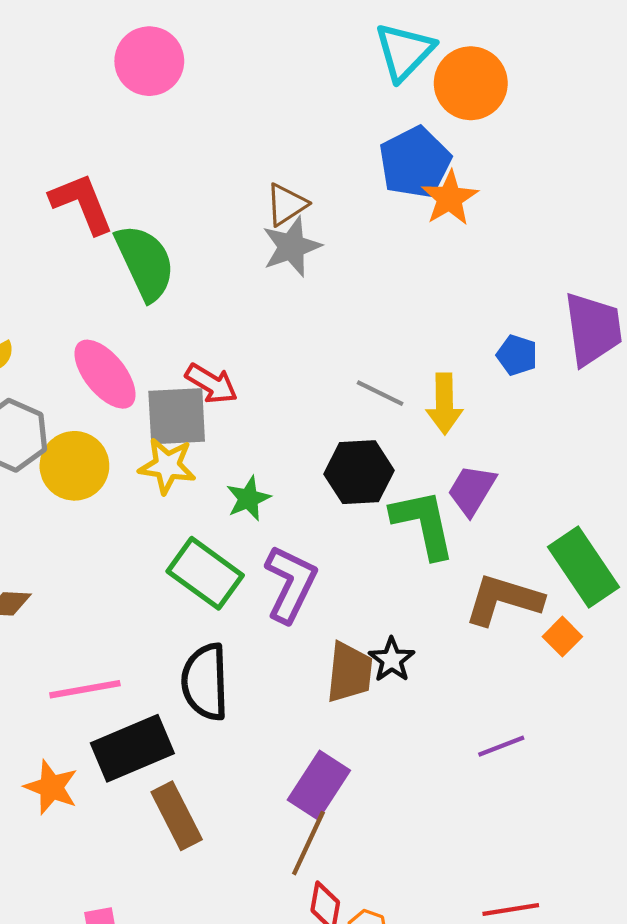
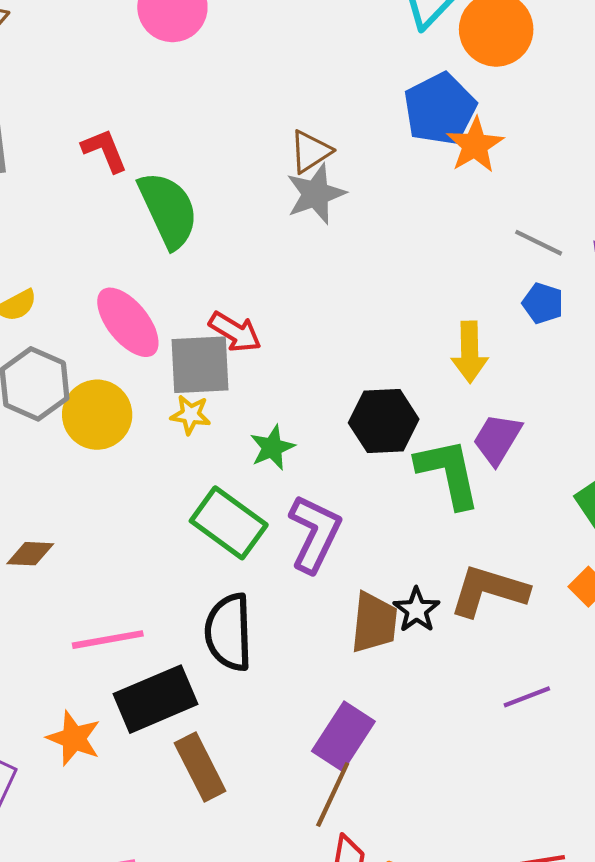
red L-shape: (82, 203) -> (105, 150), size x0.7
gray line: (380, 393) -> (539, 243), moved
yellow star: (167, 466) -> (191, 415), size x0.7
brown L-shape: (503, 600) -> (489, 591), moved

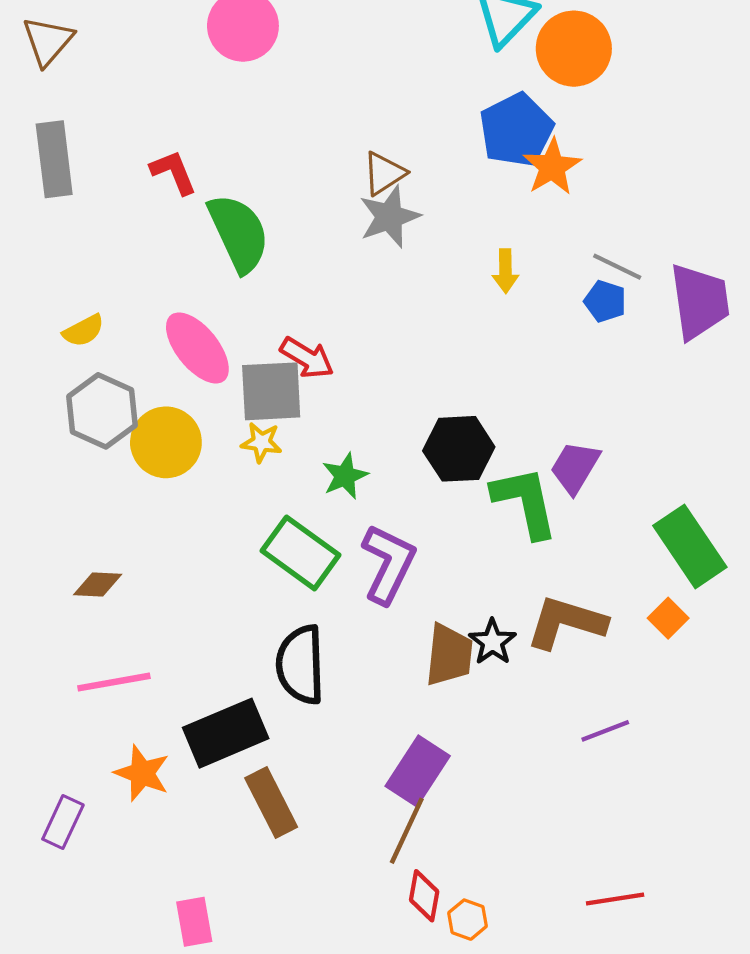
blue pentagon: (543, 303) -> (605, 301), moved
yellow arrow: (470, 352) -> (505, 271), moved, size x0.7
pink line: (108, 640) -> (114, 682), moved

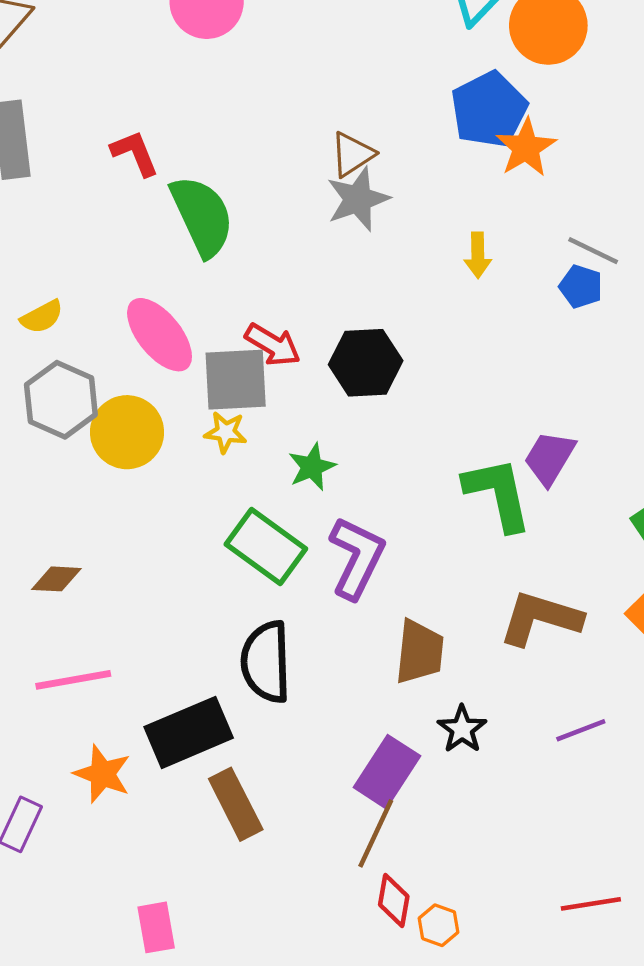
black hexagon: (459, 449) -> (366, 363), moved
black star: (492, 642) -> (462, 729), moved

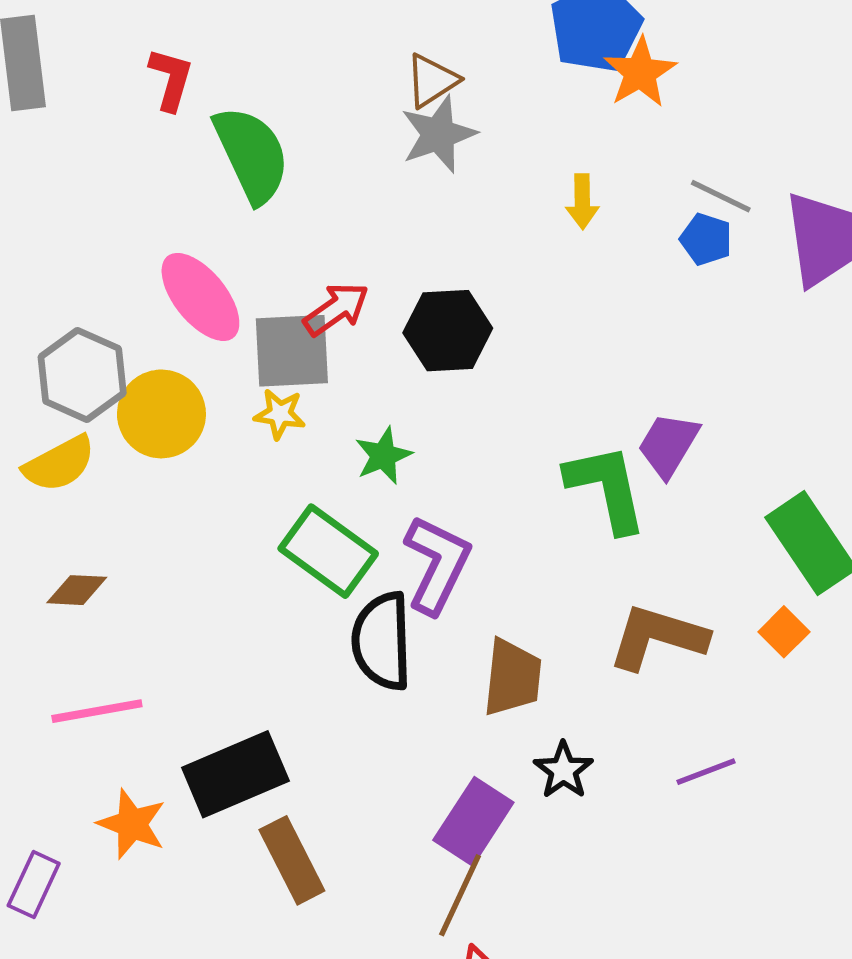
red L-shape: (135, 153) -> (171, 79), turned 38
yellow semicircle: (42, 317) -> (59, 464), moved, size x1.4
red arrow: (273, 345) -> (336, 309), turned -66
black semicircle: (266, 662) -> (382, 641), moved

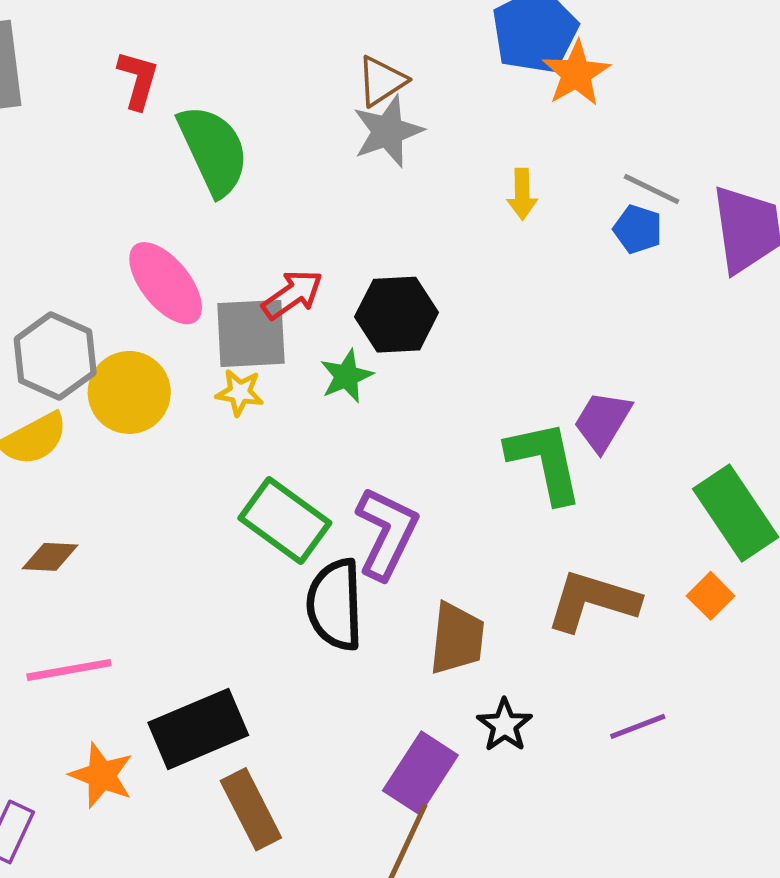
green star: (383, 456) -> (346, 376), moved

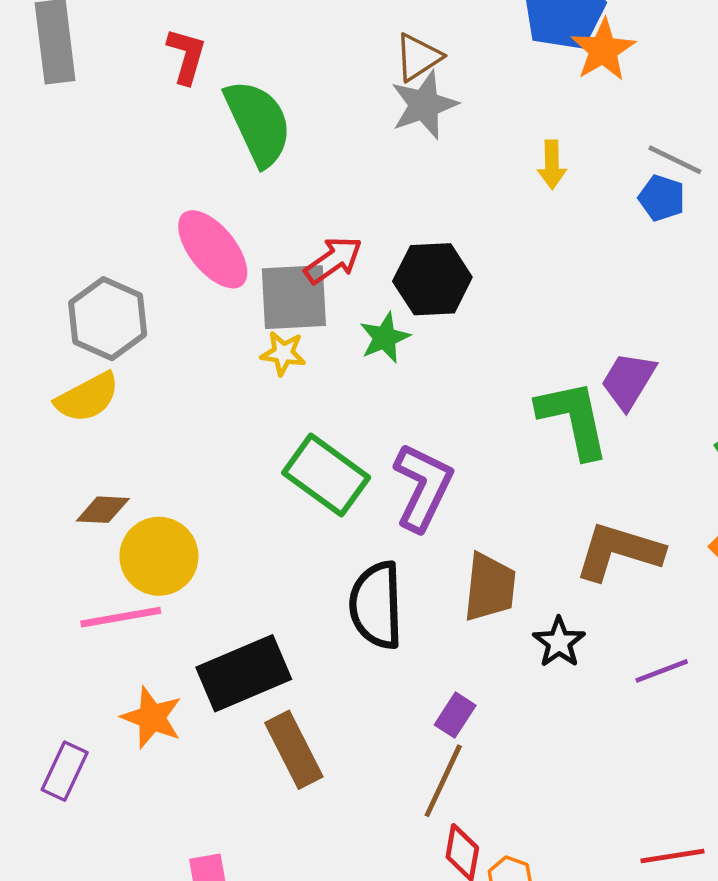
yellow circle: (129, 392) -> (159, 556), moved
black semicircle: (335, 605) -> (376, 605), moved
black star: (505, 725) -> (559, 642), moved
purple rectangle: (420, 773) -> (455, 715), size x0.6

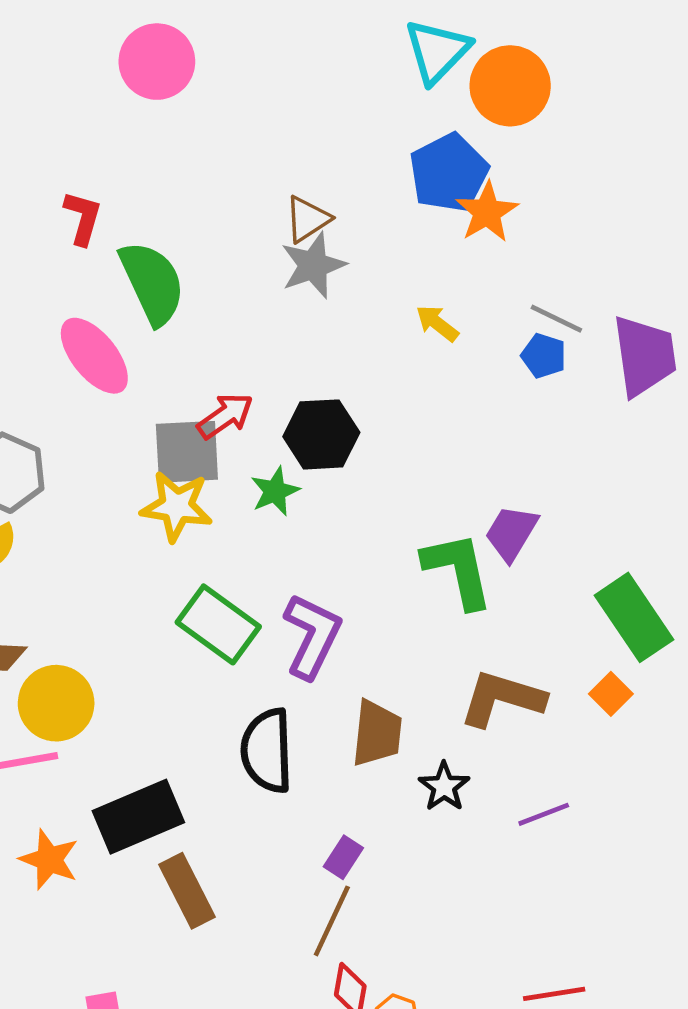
yellow arrow: (552, 165) -> (437, 323), turned 129
pink ellipse: (213, 249) -> (94, 356), moved
yellow star: (283, 353) -> (177, 506), size x1.6

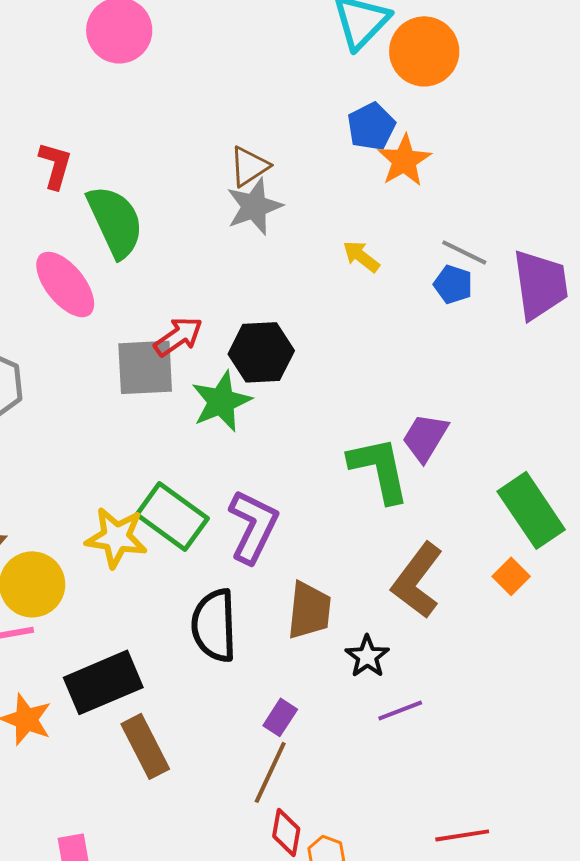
blue pentagon: (449, 173) -> (371, 126), size x0.7
green star: (275, 491) -> (221, 401), size x1.4
yellow star: (177, 506) -> (116, 537), moved
brown L-shape: (502, 699) -> (417, 580), turned -70
purple line: (544, 814) -> (400, 710), moved

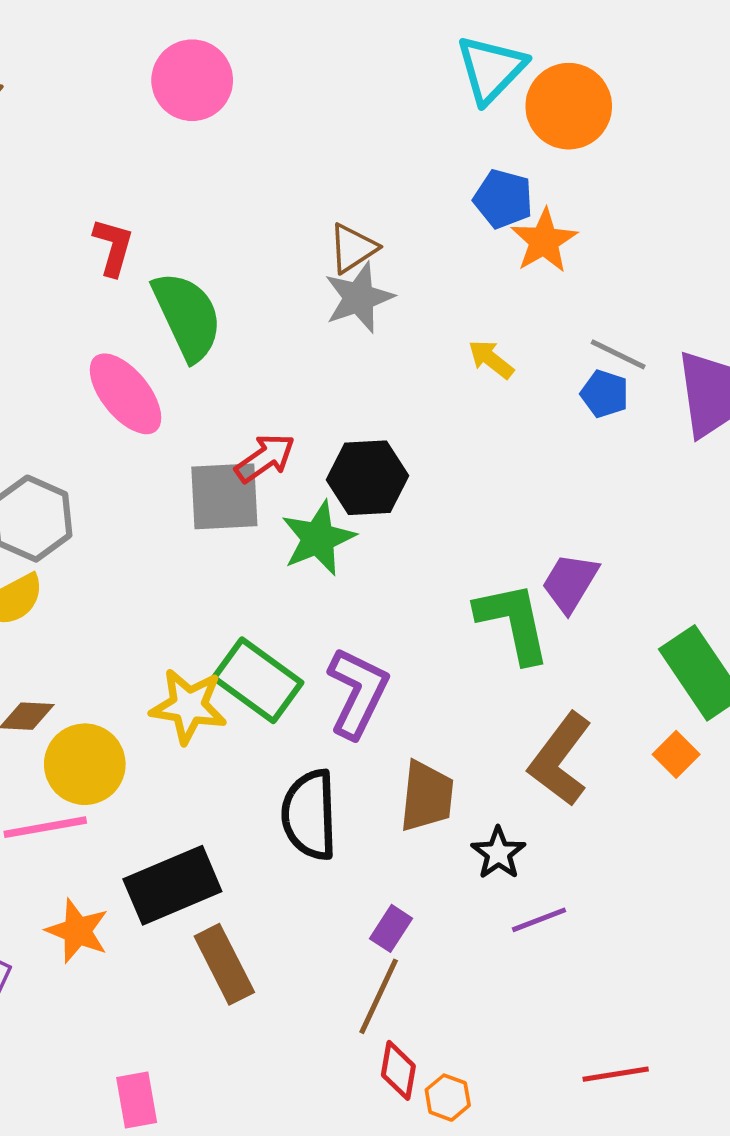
blue pentagon: (371, 126) -> (503, 199), turned -30

